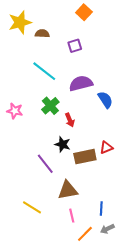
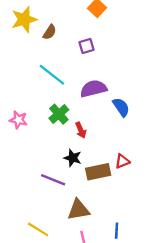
brown semicircle: (42, 34) -> (50, 32), turned 120
purple line: (45, 164) -> (53, 180), turned -30

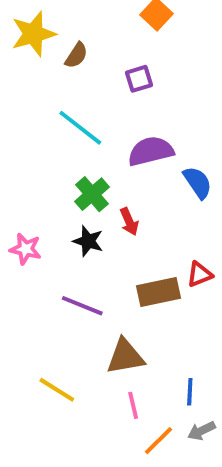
pink star: (18, 120) -> (26, 249), moved
black star: (73, 158) -> (88, 241), moved

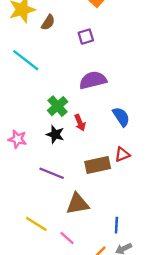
cyan line: (80, 128) -> (26, 60), moved
blue semicircle: (198, 182) -> (121, 117), moved
pink line: (133, 405) -> (67, 238), moved, turned -35

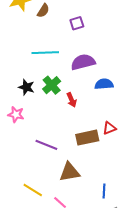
cyan line: (26, 60) -> (45, 53), moved, turned -40
blue semicircle: (121, 117) -> (104, 84), moved, turned -60
black star: (55, 134) -> (26, 87), moved

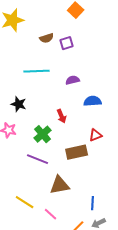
brown semicircle: (43, 11) -> (47, 38), moved, turned 40
purple semicircle: (83, 62) -> (73, 80), size x0.6
green cross: (52, 85) -> (43, 134), moved
red triangle: (109, 128) -> (96, 135), moved

